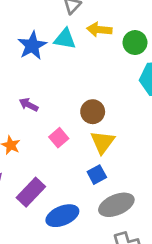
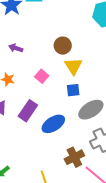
pink square: (59, 138) -> (42, 76), moved
blue square: (97, 175) -> (73, 90), turned 32

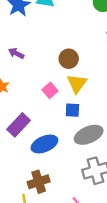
pink square: (42, 76) -> (50, 90), moved
brown cross: (74, 157) -> (39, 182), moved

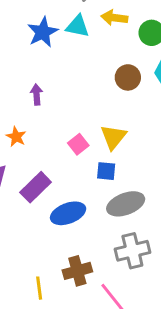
purple arrow: (16, 53) -> (37, 94), turned 56
brown circle: (69, 59) -> (128, 77), moved
brown cross: (39, 182) -> (77, 271), moved

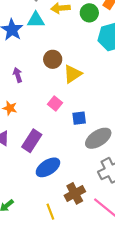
brown circle: (128, 77) -> (53, 59), moved
yellow triangle: (113, 137) -> (73, 74), moved, turned 30
blue ellipse: (68, 213) -> (48, 167), moved

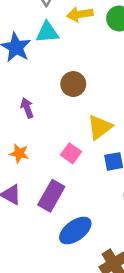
yellow triangle: (73, 74) -> (100, 127), moved
pink square: (55, 104) -> (71, 153), moved

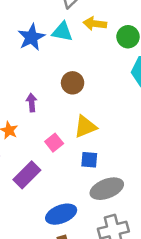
purple arrow: (27, 108) -> (32, 103), moved
blue ellipse: (75, 230) -> (61, 214), moved

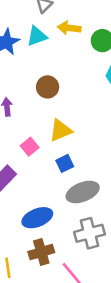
cyan triangle: (62, 32) -> (37, 36), turned -30
blue square: (89, 160) -> (65, 163), turned -30

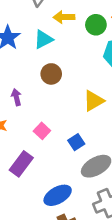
cyan triangle: (37, 36) -> (43, 39), moved
yellow triangle: (61, 130) -> (94, 101), moved

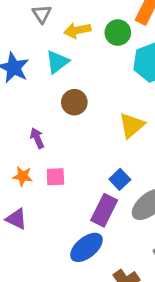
pink square: (42, 131) -> (55, 177), moved, turned -35
purple rectangle: (21, 164) -> (104, 210), moved
blue ellipse: (58, 195) -> (86, 247), moved

